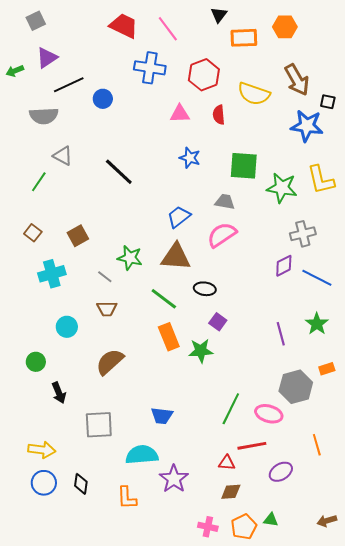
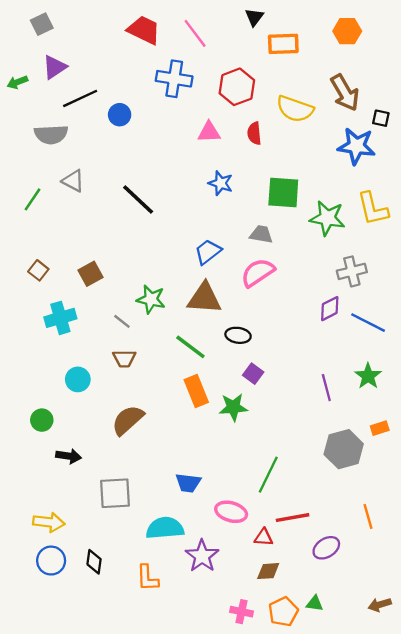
orange hexagon: (285, 27) -> (347, 31), moved
green line: (39, 182) -> (33, 199), moved
black arrow: (59, 393) -> (69, 456), turned -60
pink ellipse: (269, 414) -> (231, 512), moved

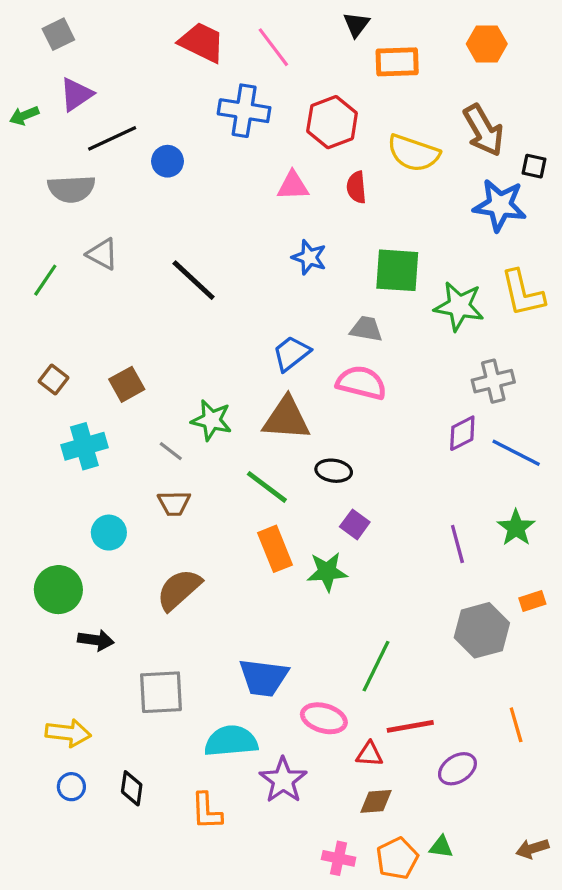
pink semicircle: (258, 273) -> (361, 383), turned 48
green circle: (42, 420) -> (58, 590), size x1.5
blue trapezoid: (188, 483) -> (264, 678), size x1.4
blue circle: (51, 561) -> (71, 787), size x0.7

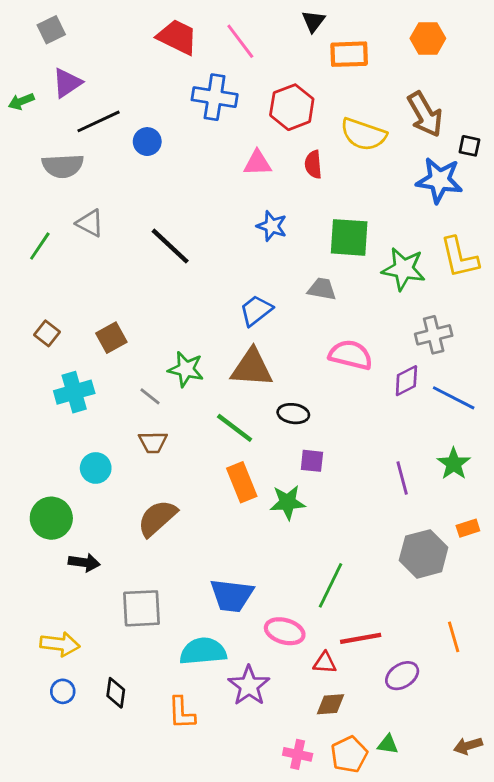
pink semicircle: (361, 383) -> (351, 355), moved
purple square: (355, 524) -> (312, 461), turned -30

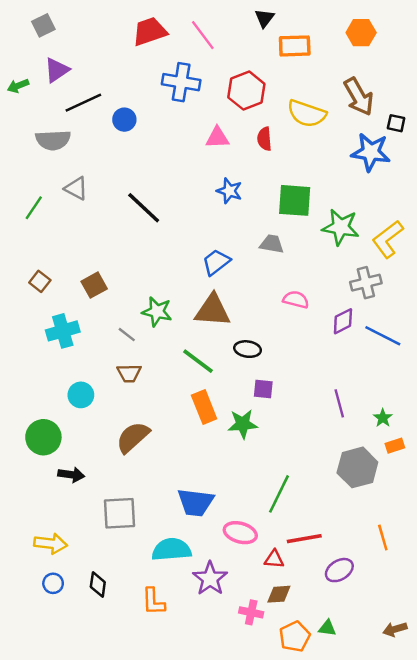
red trapezoid: (177, 37) -> (150, 31), turned -45
yellow L-shape: (459, 258) -> (388, 239), moved, turned 66
pink semicircle: (351, 355) -> (296, 300), size x0.7
green star: (454, 464) -> (383, 418), moved, size x0.7
pink cross: (298, 754) -> (251, 612), moved

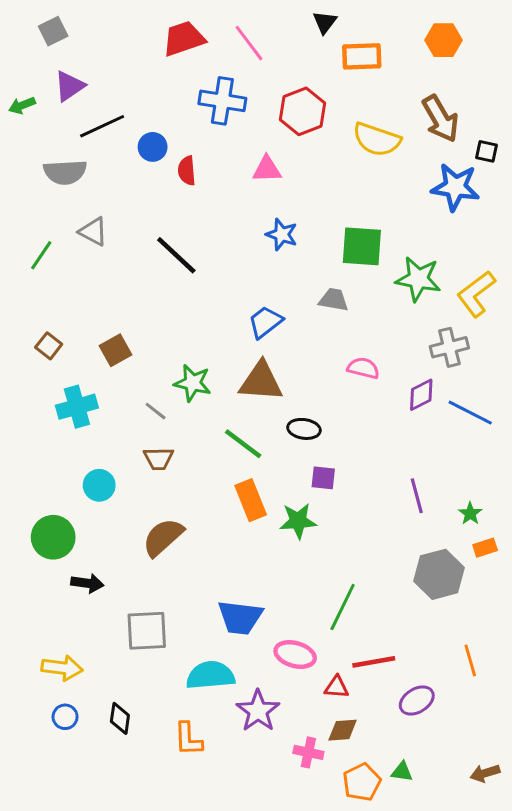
red semicircle: (264, 139) -> (187, 171), moved

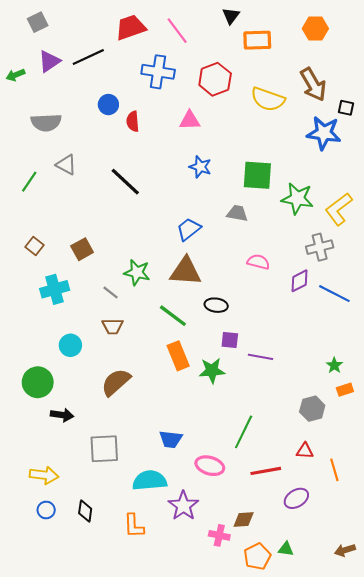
black line: (102, 126) -> (88, 57), moved
purple line: (417, 496) -> (260, 357), moved, turned -65
gray hexagon: (439, 574) -> (312, 409), size x0.7
blue trapezoid: (240, 617) -> (171, 439), size x0.7
red triangle: (337, 687) -> (305, 451), moved

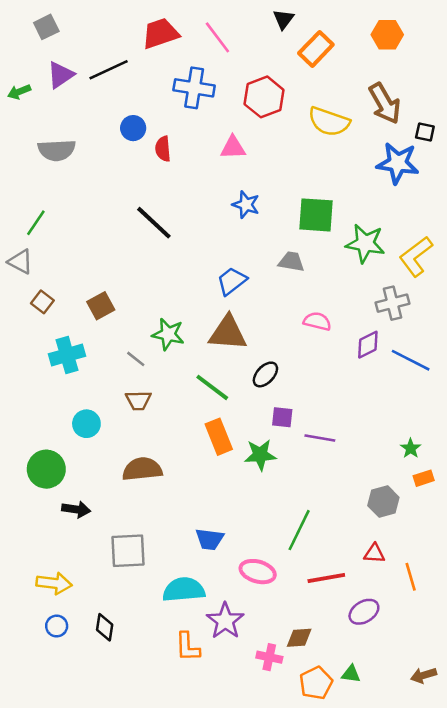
orange rectangle: (257, 40) -> (316, 49), turned -44
gray triangle: (66, 165) -> (20, 262), moved
black ellipse: (216, 305) -> (265, 374), turned -55
brown semicircle: (116, 382) -> (142, 469), turned 36
orange L-shape: (134, 526) -> (188, 647), moved

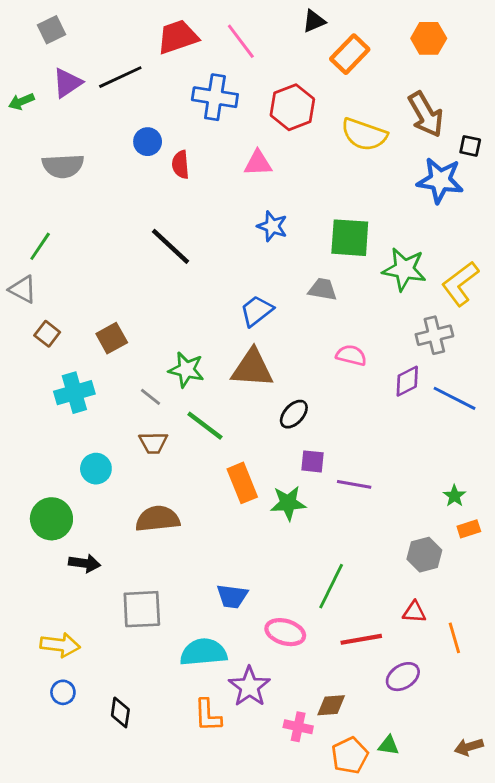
black triangle: (284, 19) -> (314, 21), turned 30
green line: (212, 387) -> (205, 426), moved
black diamond: (105, 627) -> (120, 712), moved

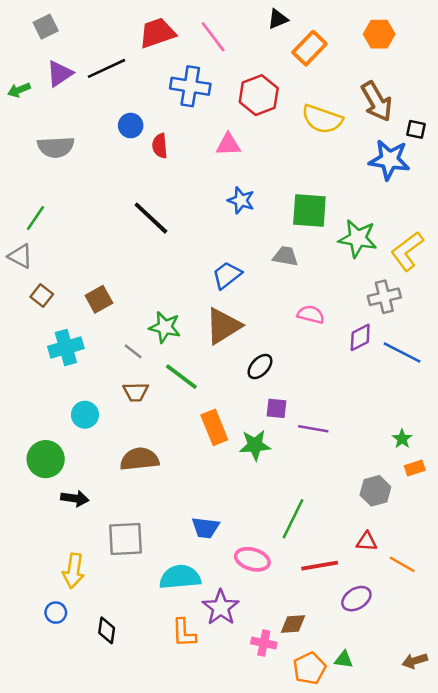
brown triangle: (252, 368) -> (223, 326), turned -36
orange line: (454, 638) -> (402, 564), turned -44
yellow arrow: (60, 645) -> (74, 571), moved, turned 92

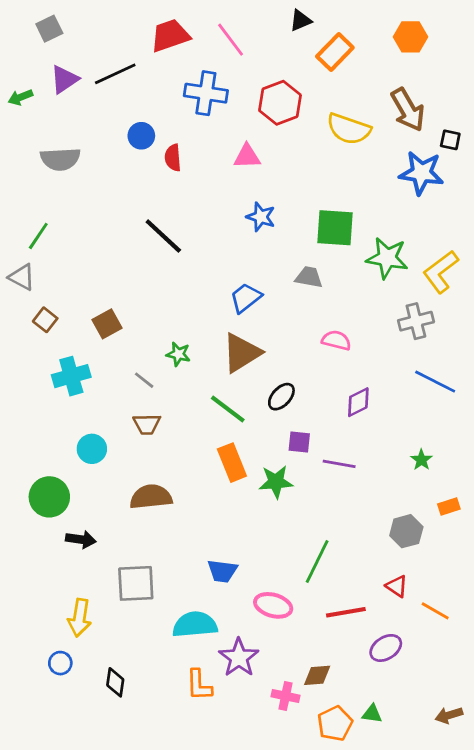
green star: (165, 327) -> (178, 354), size x0.7
purple diamond: (360, 337) -> (358, 402), moved
green line: (181, 377) -> (228, 409), moved
green star: (402, 439) -> (421, 460), moved
red triangle: (367, 542) -> (397, 586), turned 30

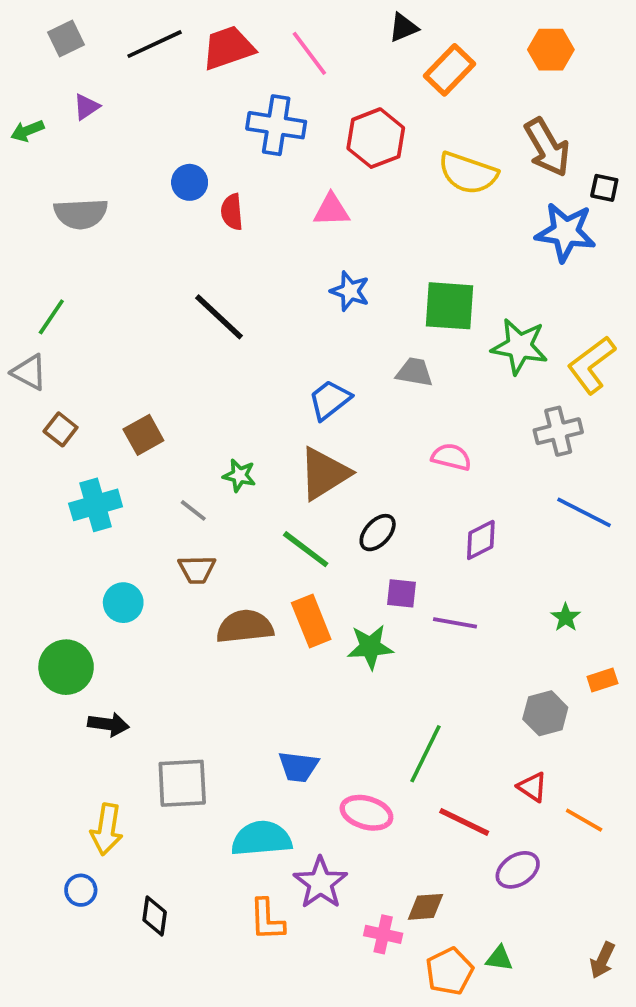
black line: (115, 74) -> (155, 44), moved
purple triangle: (64, 79) -> (86, 107), size x0.7
brown semicircle: (151, 497) -> (245, 627), moved
red line: (346, 612) -> (464, 822), turned 36
brown arrow: (449, 715) -> (602, 960), turned -48

